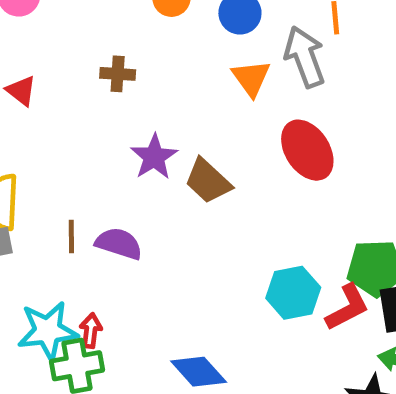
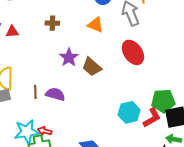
orange triangle: (251, 78) -> (95, 25), moved, turned -30
red triangle: (21, 91) -> (12, 32), turned -40
red arrow: (91, 331) -> (45, 131), turned -80

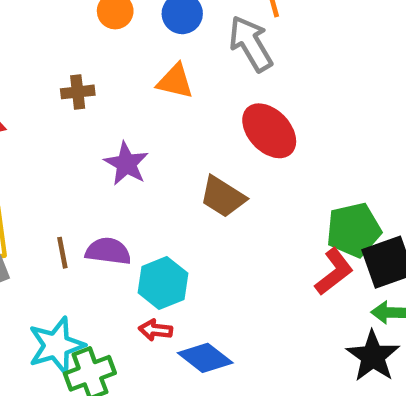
brown trapezoid: (92, 67) -> (223, 197), moved
cyan hexagon: (129, 112) -> (163, 283), moved
red arrow: (45, 131) -> (155, 330), moved

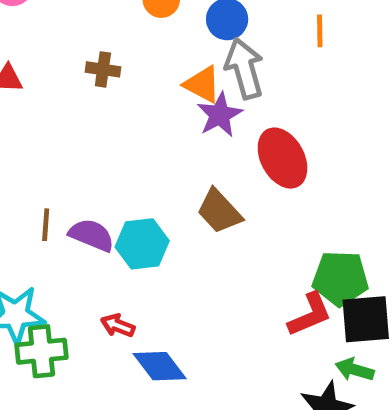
gray arrow: (251, 44) -> (244, 68), moved
purple star: (126, 164) -> (220, 115), moved
cyan hexagon: (163, 283) -> (142, 244), moved

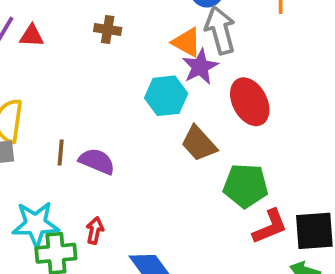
cyan hexagon: (142, 244) -> (166, 96), moved
green pentagon: (340, 278) -> (246, 186), moved
red arrow: (118, 326) -> (95, 230), moved, turned 80

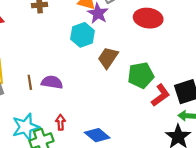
red ellipse: (250, 102) -> (148, 18), moved, turned -40
brown trapezoid: (199, 144) -> (108, 58), turned 90

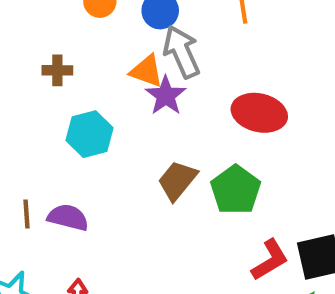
cyan hexagon: (82, 35) -> (90, 134), moved
green pentagon: (141, 75) -> (236, 190), moved, turned -30

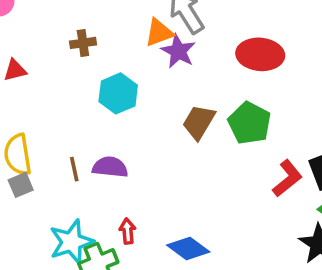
orange triangle: (147, 71) -> (159, 33), turned -32

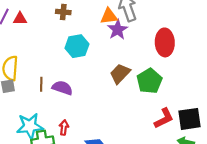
red ellipse: (260, 54) -> (165, 42), turned 70

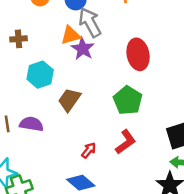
brown trapezoid: (120, 74) -> (69, 100), moved
red L-shape: (164, 118) -> (126, 142), moved
red arrow: (64, 127) -> (89, 150), moved, turned 40

